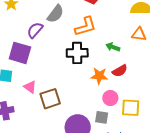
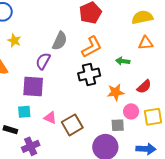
red semicircle: (120, 71) -> (144, 87), moved
gray square: (102, 117) -> (118, 125), moved

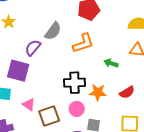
black cross: (89, 74) -> (75, 83), moved
pink circle: (131, 111) -> (77, 109), moved

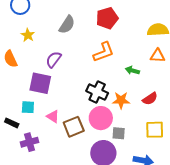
gray semicircle: (53, 31) -> (67, 25), moved
black cross: (75, 83) -> (97, 92), turned 30
pink circle: (77, 109) -> (101, 118), size x1.5

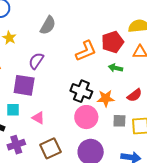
red pentagon: (107, 18) -> (113, 42), moved
brown square: (74, 127) -> (50, 148), moved
gray square: (119, 133) -> (119, 121), moved

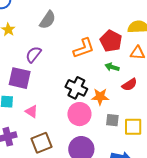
red pentagon: (113, 42) -> (111, 41), turned -30
red semicircle: (135, 95) -> (129, 85), moved

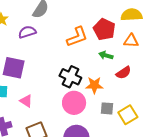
purple semicircle: (33, 54) -> (27, 32), moved, turned 36
yellow square: (133, 127) -> (128, 115), turned -30

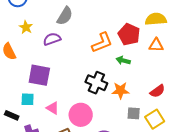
green arrow: (106, 55) -> (123, 60), moved
red semicircle: (124, 73) -> (157, 91), moved
pink circle: (74, 103) -> (81, 115), moved

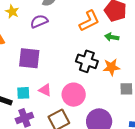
cyan square: (28, 99) -> (23, 93), moved

